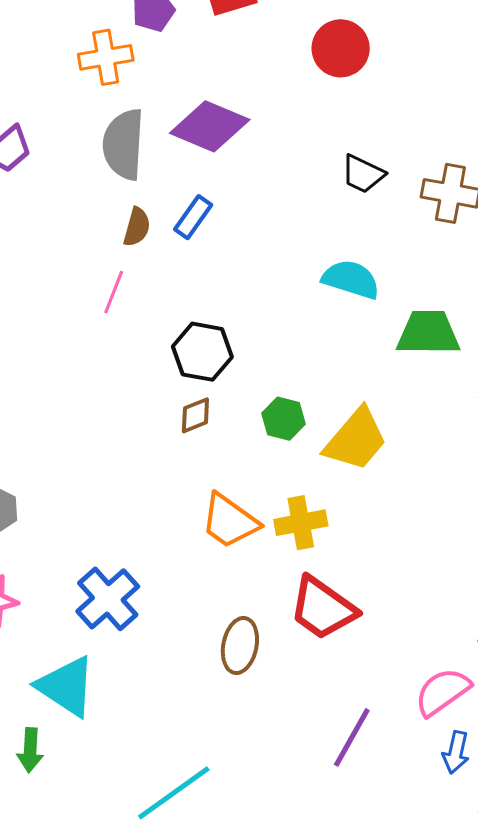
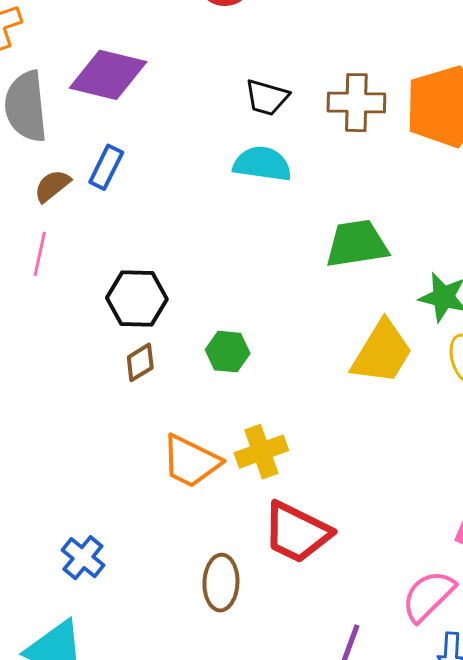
brown semicircle: (137, 227) -> (52, 186), turned -135
cyan semicircle: (351, 279) -> (262, 164), moved
yellow trapezoid: (356, 440) -> (382, 352), moved
blue cross: (108, 599) -> (83, 558), size x0.7

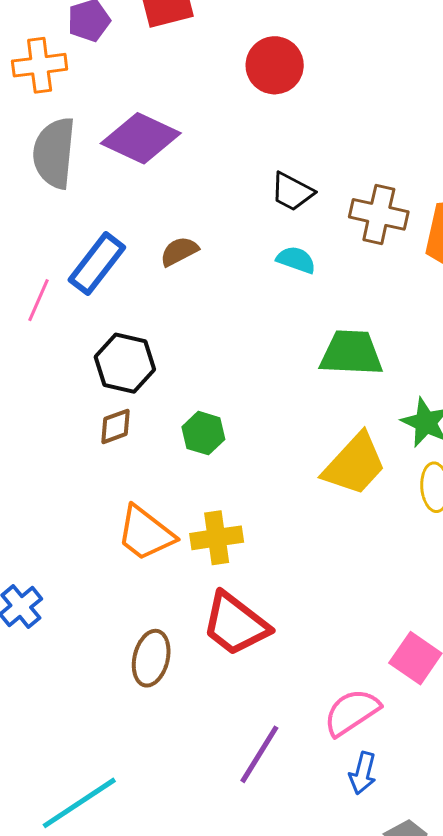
cyan semicircle: (262, 164) -> (296, 260), moved, size x0.7
blue rectangle: (106, 167) -> (97, 264), moved, size x1.4
brown semicircle: (52, 186) -> (179, 251), moved

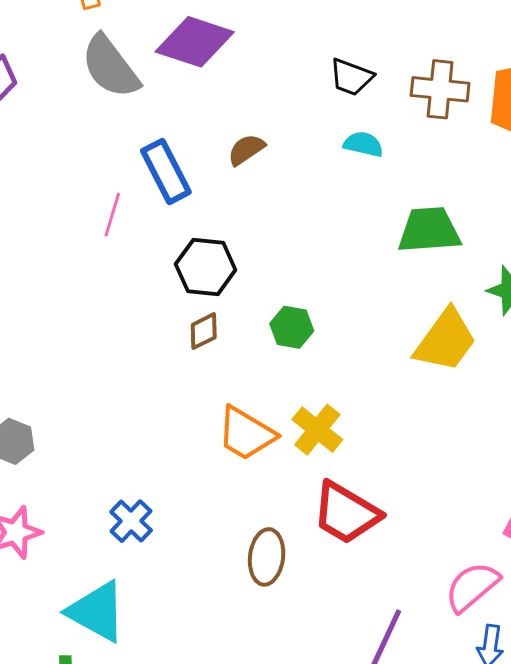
gray semicircle: (54, 153) -> (110, 67), turned -36
blue rectangle: (97, 264) -> (166, 171), turned -58
yellow cross: (217, 538) -> (317, 430), turned -36

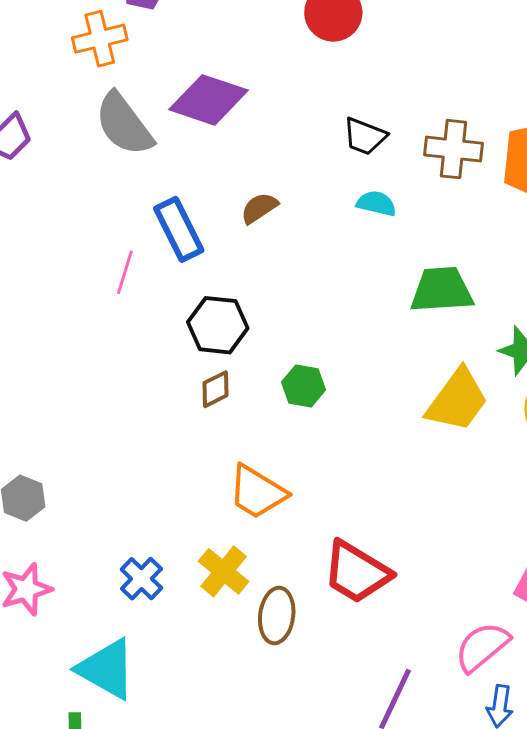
yellow cross: (317, 430) -> (224, 571), moved

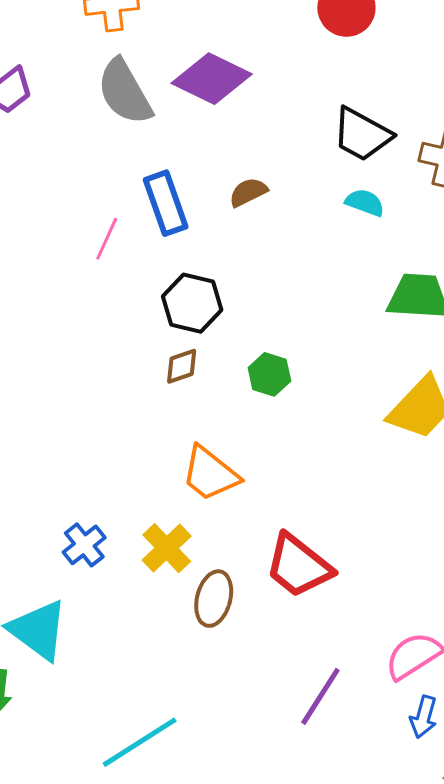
black trapezoid: (365, 136) -> (362, 134), size x1.4

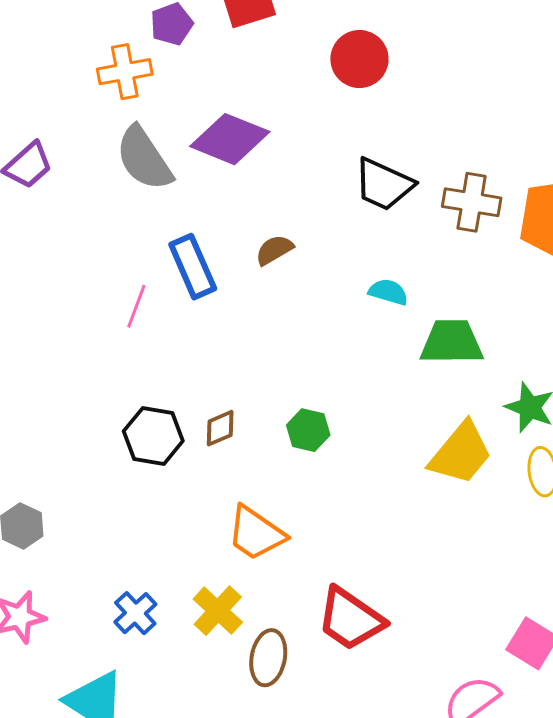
cyan semicircle: (365, 203) -> (388, 292), moved
black hexagon: (192, 303) -> (153, 436), moved

